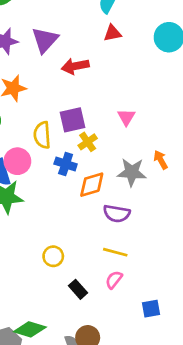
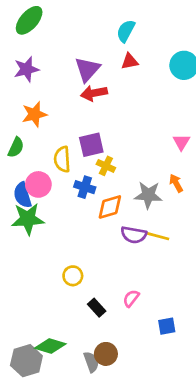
purple triangle: (45, 40) -> (87, 69), moved
pink triangle: (126, 117) -> (181, 142), moved
yellow cross: (88, 142) -> (106, 166), turned -30
yellow line: (115, 252) -> (158, 236), moved

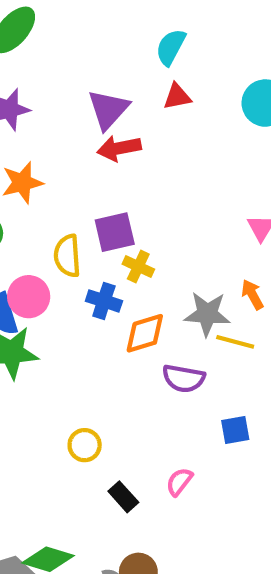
yellow line: (158, 236) -> (235, 342), moved
blue square: (167, 326) -> (235, 430), moved

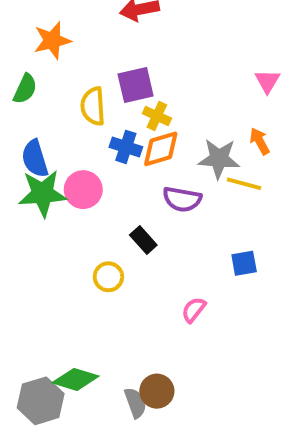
pink circle: (29, 297) -> (83, 190), moved
orange diamond: (145, 333) -> (161, 149), moved
purple semicircle: (184, 378) -> (182, 199), moved
black rectangle: (123, 497) -> (143, 240), moved

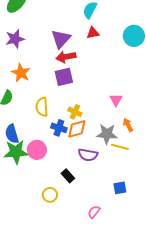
orange star: (52, 40) -> (21, 73), turned -30
pink triangle: (267, 81) -> (116, 100), moved
purple square: (136, 85) -> (64, 77), moved

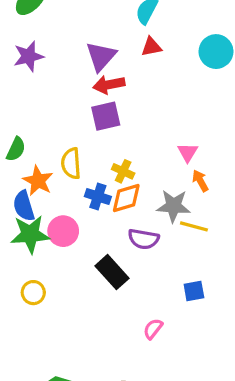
orange star: (21, 73) -> (38, 181), moved
orange arrow: (128, 125) -> (200, 181), moved
black rectangle: (68, 176) -> (112, 272), size x1.5
yellow circle: (50, 195) -> (33, 293), moved

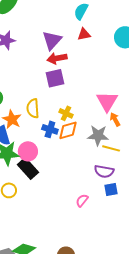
pink triangle: (188, 152) -> (107, 101), size x1.6
purple semicircle: (144, 239) -> (104, 171), moved
black rectangle: (112, 272) -> (28, 168), moved
pink semicircle: (153, 329) -> (82, 200), moved

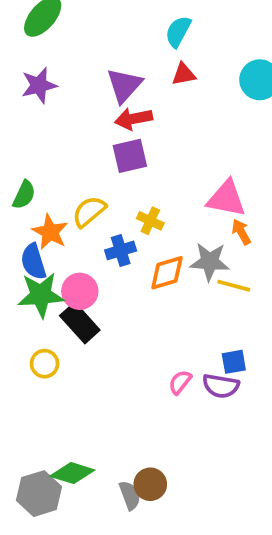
pink triangle: (107, 101) -> (226, 199), turned -50
yellow semicircle: (33, 108) -> (89, 212), turned 54
blue cross: (50, 129) -> (121, 250), turned -35
orange diamond: (68, 130) -> (167, 273), moved
purple semicircle: (104, 171) -> (221, 386), moved

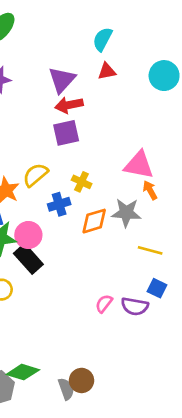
yellow line: (234, 286) -> (150, 250), moved
blue square: (234, 362) -> (157, 288), moved, turned 36

